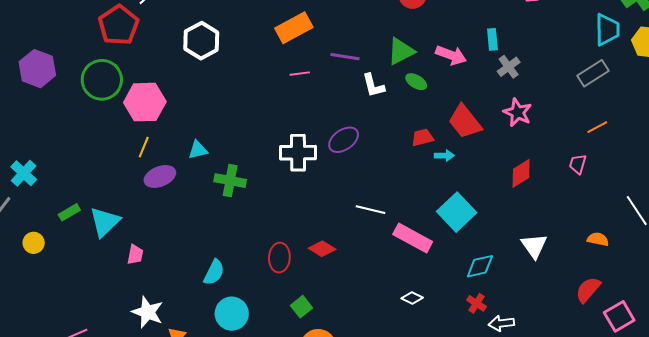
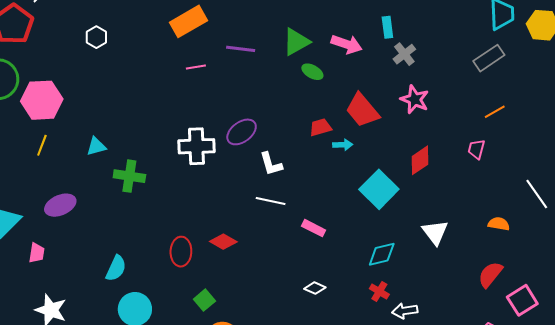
white hexagon: (201, 41) -> (96, 37), size x0.6
white L-shape: (373, 85) -> (271, 164), moved
purple ellipse: (160, 176) -> (60, 205), moved
cyan square: (457, 212) -> (379, 189), moved
pink rectangle: (413, 238) -> (314, 228), size x0.6

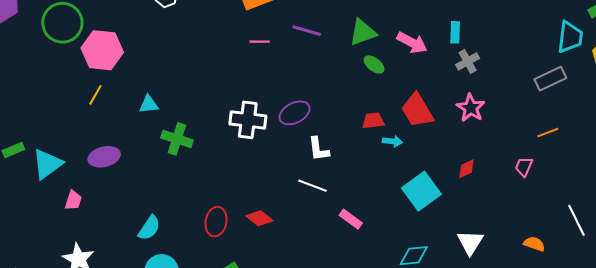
red diamond: (420, 160) -> (466, 169), size x0.7

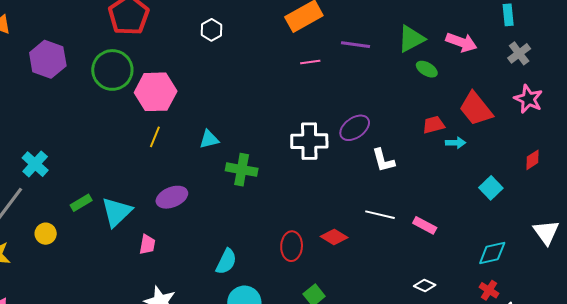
cyan rectangle: (455, 32) -> (508, 15), moved
white line: (312, 186) -> (380, 215), moved
cyan square: (421, 191) -> (491, 188), size x0.6

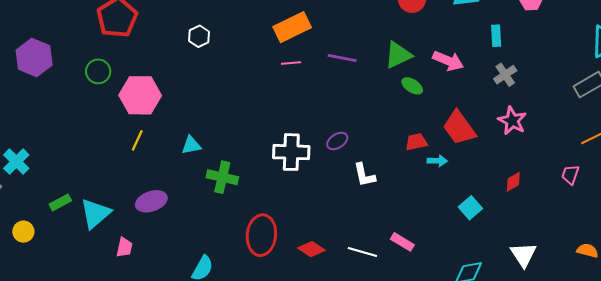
pink line: (310, 62) -> (291, 63), moved
green circle: (112, 70) -> (98, 71), size x0.6
purple ellipse: (355, 128) -> (337, 141), size x0.7
white line: (380, 215) -> (362, 252), moved
red ellipse: (292, 246) -> (261, 235), moved, size x1.4

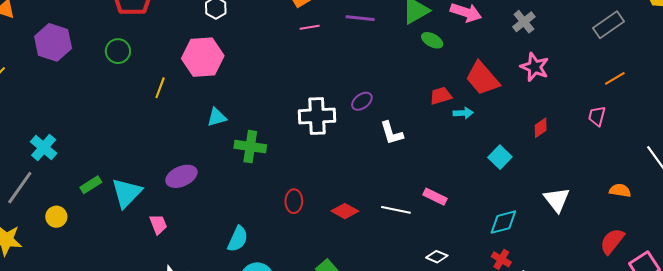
pink hexagon: (140, 95) -> (203, 57), moved
yellow line: (137, 140) -> (160, 88), moved
red ellipse: (261, 235) -> (294, 201), size x0.6
pink trapezoid: (124, 247) -> (158, 224), turned -30

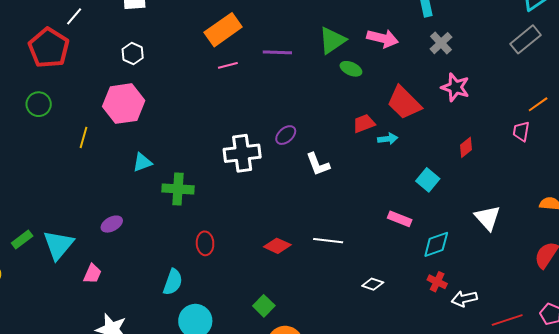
orange line: (615, 78) -> (538, 104), moved
purple ellipse: (181, 176) -> (112, 224), size x0.7
pink rectangle: (435, 197) -> (400, 219), moved
red ellipse: (294, 201) -> (205, 243), moved
pink trapezoid: (158, 224) -> (92, 274), turned 50

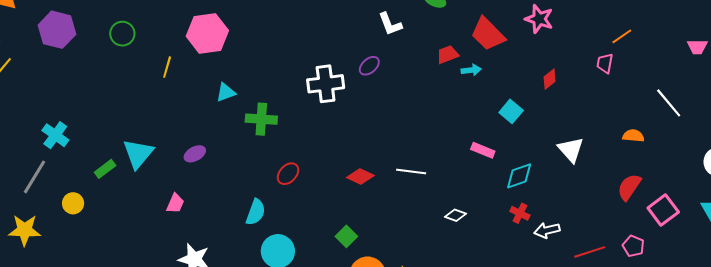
white L-shape: (318, 164) -> (390, 24), moved
red ellipse: (205, 243) -> (288, 174), turned 45
cyan triangle: (58, 245) -> (138, 154), moved

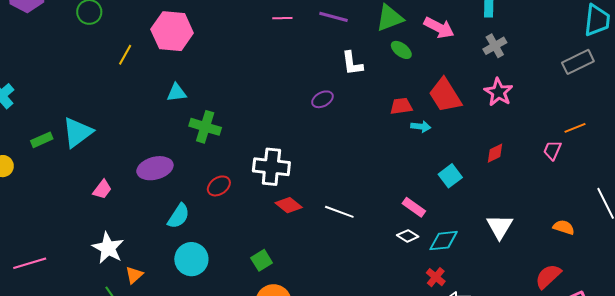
white cross: (326, 84) -> (271, 167), moved
purple ellipse: (195, 154) -> (155, 168), moved, size x1.6
white diamond: (455, 215) -> (408, 236), moved

